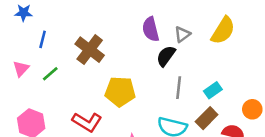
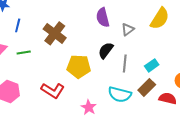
gray triangle: (182, 34) -> (128, 29), moved
black semicircle: (166, 56) -> (106, 50), moved
green line: (50, 74) -> (24, 52), turned 32

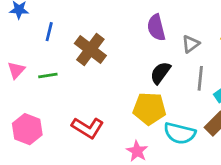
blue line: (18, 25) -> (49, 32), moved
gray line: (125, 63) -> (200, 78), moved
yellow pentagon: (79, 66) -> (149, 109), moved

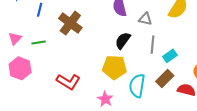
gray triangle: (191, 44) -> (145, 19), turned 48
pink hexagon: (27, 129) -> (20, 68), moved
cyan semicircle: (180, 133) -> (137, 86), turned 85

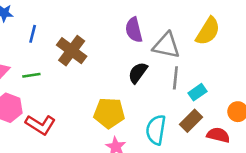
gray triangle: (145, 19) -> (166, 45), size x1.6
yellow pentagon: (115, 67) -> (109, 113), moved
red L-shape: (68, 82) -> (40, 125), moved

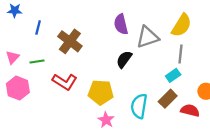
gray triangle: (166, 45) -> (148, 37), turned -30
gray line: (175, 78) -> (180, 54), moved
red L-shape: (40, 125) -> (65, 82), moved

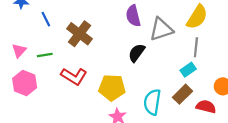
blue line: (38, 27) -> (46, 19), turned -40

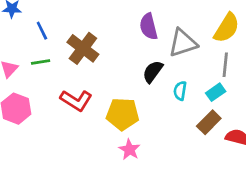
green line: (45, 55) -> (41, 62), moved
cyan semicircle: (152, 102) -> (180, 91), moved, size x0.6

